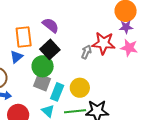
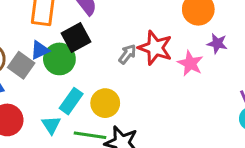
purple star: (126, 27) -> (217, 43), moved
blue triangle: (16, 57) -> (40, 50), moved
gray square: (42, 82) -> (21, 65), moved

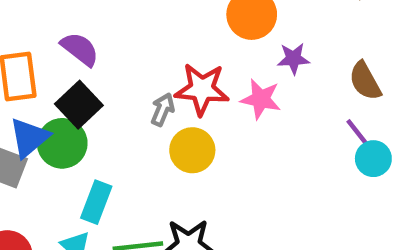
blue triangle: (40, 50) -> (29, 138), size x1.4
yellow circle: (105, 103) -> (192, 150), moved

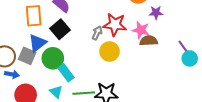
brown semicircle: (365, 81) -> (149, 41), moved, turned 114
green circle: (62, 143) -> (53, 58), moved
cyan rectangle: (96, 202) -> (66, 73), turned -60

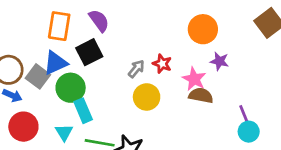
red star: (115, 25) -> (162, 64), size x0.6

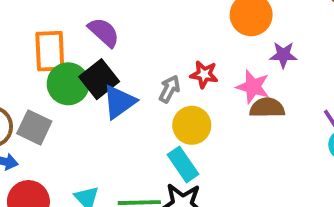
blue triangle: (55, 63) -> (119, 102), moved
green circle: (71, 88) -> (68, 84), moved
cyan rectangle: (83, 111) -> (183, 164), moved

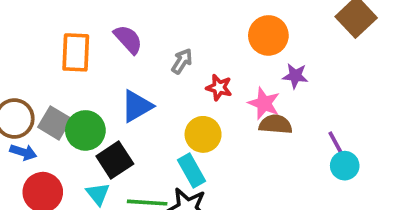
black square: (99, 79) -> (115, 160), moved
green circle: (68, 84) -> (85, 130), moved
gray arrow: (169, 89) -> (182, 61), moved

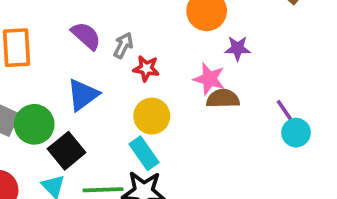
purple semicircle: (128, 39) -> (86, 36), moved
red star: (219, 88) -> (146, 68), moved

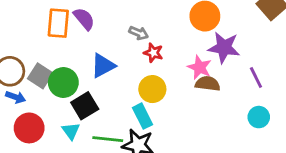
purple semicircle: (86, 36) -> (84, 19), moved
gray arrow: (123, 45) -> (139, 33), turned 78
purple star: (238, 48) -> (224, 48), size x1.6
purple line: (286, 113) -> (256, 78), moved

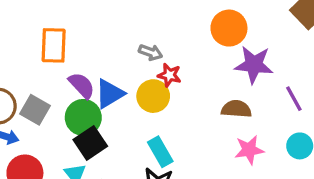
purple semicircle: (84, 19) -> (82, 85), moved
pink star: (199, 67) -> (249, 150), moved, turned -30
green circle: (63, 83) -> (83, 117), moved
yellow circle: (152, 89) -> (153, 96), moved

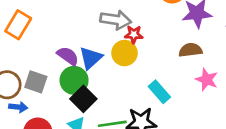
orange rectangle: (54, 45) -> (18, 25), moved, turned 40
gray arrow: (151, 52) -> (116, 20), size x1.6
pink star: (249, 150) -> (207, 80), turned -30
cyan rectangle: (160, 152) -> (159, 92), moved

